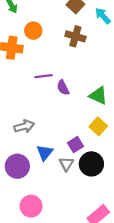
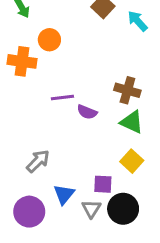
brown cross: (75, 36) -> (127, 90), moved
purple semicircle: (63, 88) -> (87, 112), turned -42
gray arrow: (24, 126) -> (38, 161), turned -30
purple square: (75, 145) -> (103, 184), turned 35

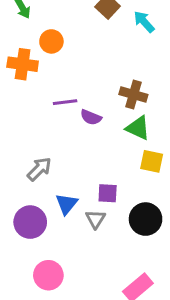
yellow square: (132, 161) -> (152, 161), moved, turned -30
black circle: (123, 209) -> (146, 219), moved

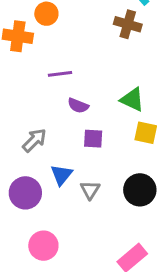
brown cross: (133, 95) -> (128, 24), moved
purple semicircle: (91, 117) -> (78, 106), moved
purple square: (108, 193) -> (93, 139), moved

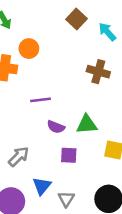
brown cross: (128, 24) -> (98, 72), moved
green triangle: (132, 100) -> (87, 124), moved, turned -30

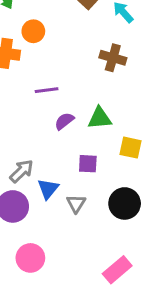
purple semicircle: (56, 127) -> (64, 121), turned 120
purple square: (69, 155) -> (88, 164), moved
gray arrow: (19, 156) -> (22, 171), moved

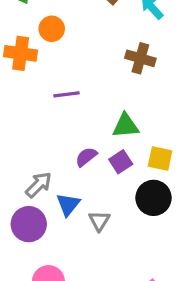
purple semicircle: (64, 121) -> (86, 157), moved
purple square: (88, 164) -> (121, 162), moved, turned -36
black circle: (125, 203) -> (153, 198), moved

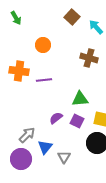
orange circle: (52, 29) -> (43, 45), moved
orange cross: (21, 53) -> (19, 71), moved
purple square: (121, 162) -> (77, 121), turned -32

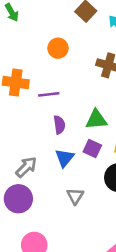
orange circle: (43, 45) -> (58, 48), moved
purple semicircle: (56, 118) -> (59, 125), moved, turned 120
blue triangle: (45, 147) -> (65, 158), moved

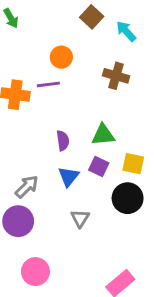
purple line: (49, 94) -> (48, 84), moved

